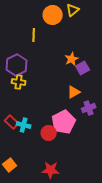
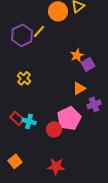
yellow line: (34, 35) -> (39, 31), turned 40
purple hexagon: (17, 65) -> (22, 35), moved
yellow cross: (19, 82) -> (24, 78), turned 32

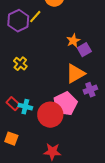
orange triangle: (79, 88) -> (75, 74), size x1.5
red circle: (54, 129) -> (50, 115), size x1.6
orange square: (15, 161) -> (11, 139), moved, turned -32

